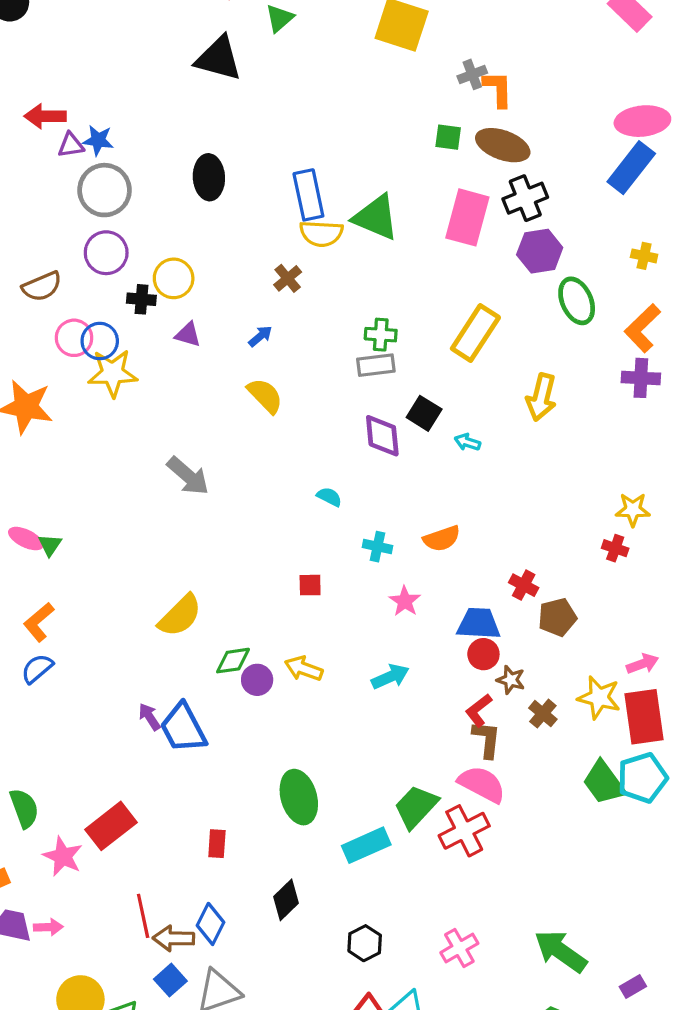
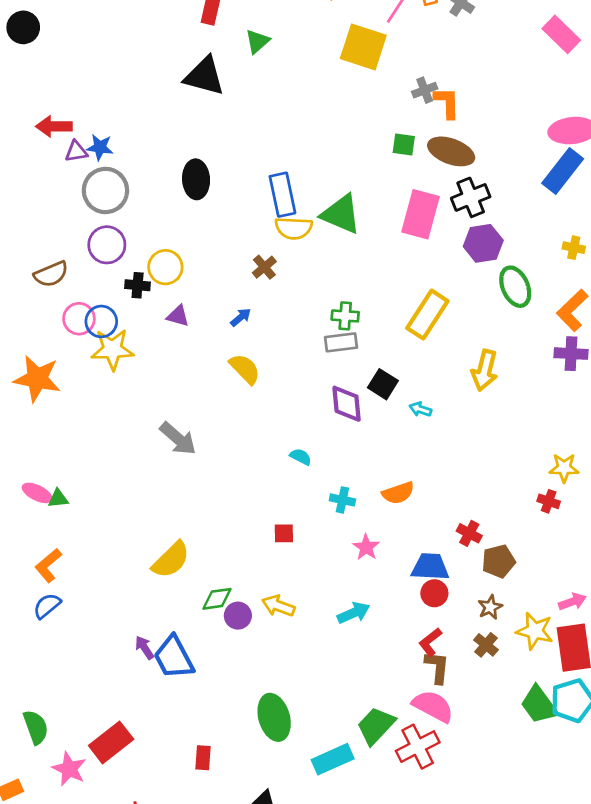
green triangle: (50, 545) -> (58, 499), turned 50
brown star: (511, 680) -> (490, 607), moved, turned 30

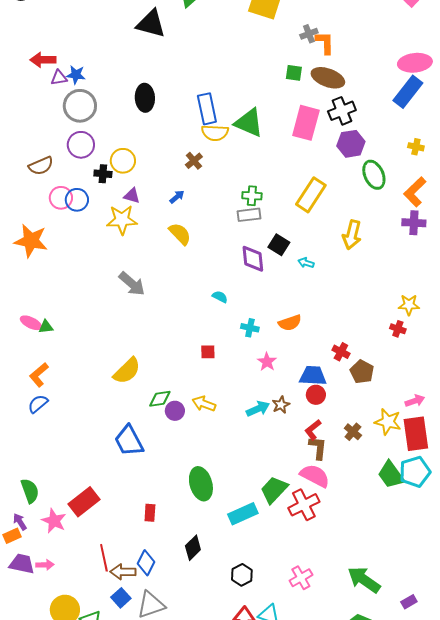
yellow star: (112, 349) -> (122, 220), moved
brown pentagon: (499, 561) -> (362, 372), turned -30
brown star: (490, 607) -> (281, 405), moved
purple arrow: (144, 648) -> (20, 522), moved

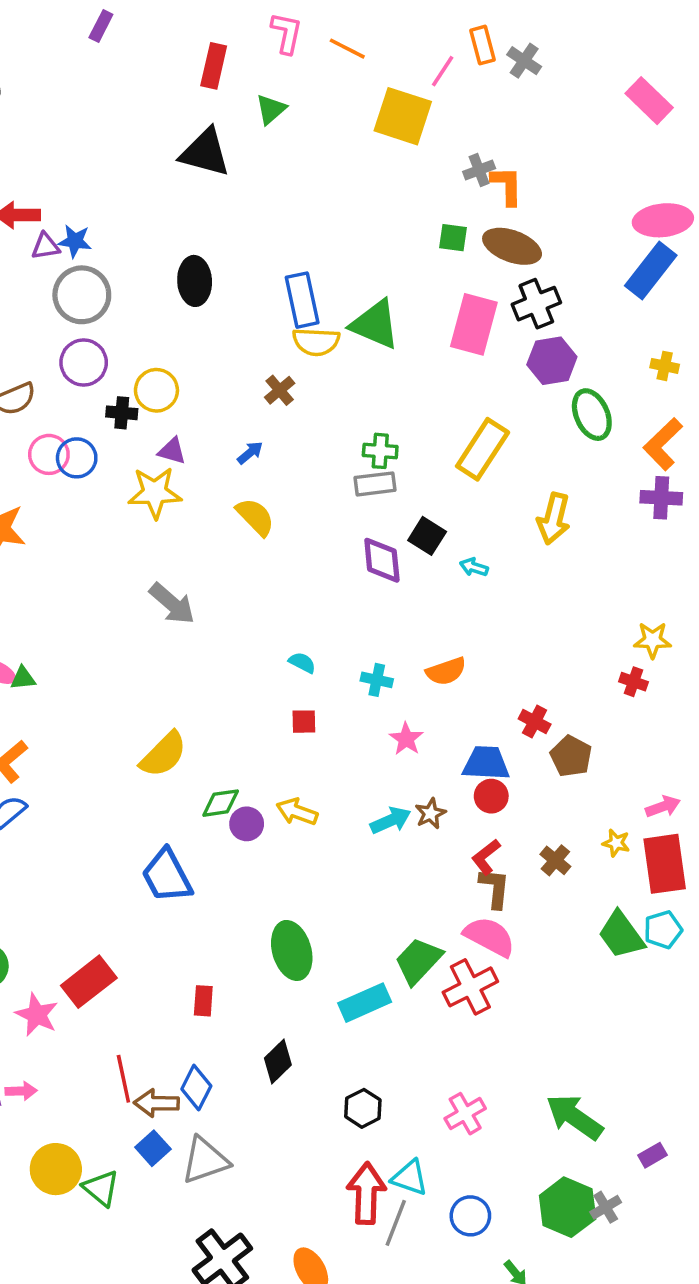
cyan semicircle: (220, 297) -> (302, 663), moved
yellow star: (388, 422) -> (616, 843), size x0.6
cyan pentagon: (415, 472) -> (663, 930), size x0.7

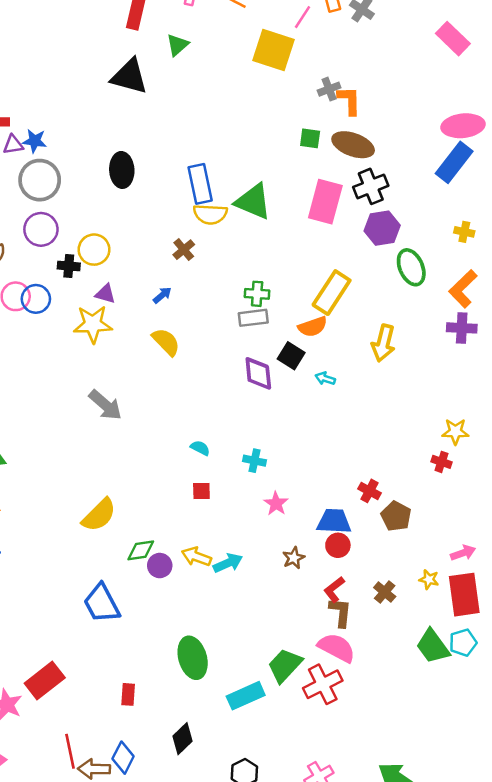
orange semicircle: (446, 671) -> (313, 327), moved
cyan arrow: (391, 820) -> (228, 563), moved

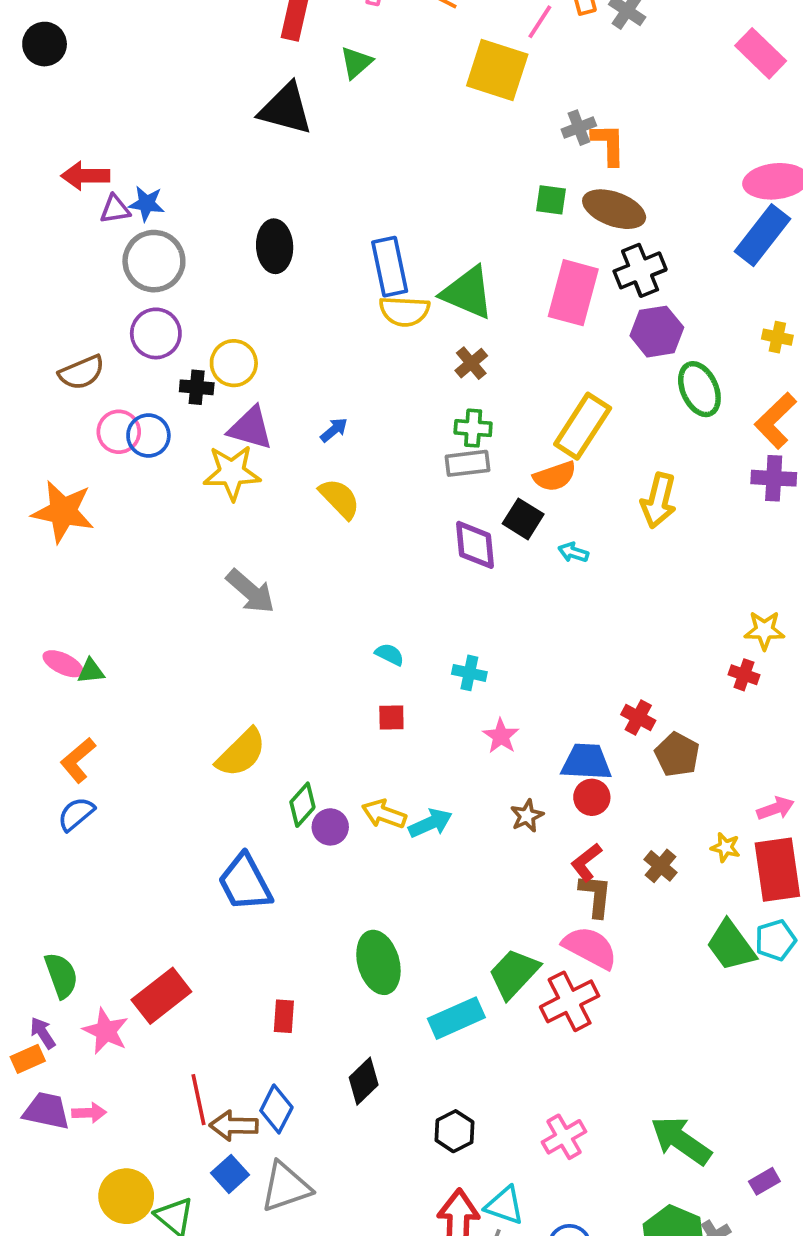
brown cross: (184, 250) -> (471, 363), moved
purple triangle: (105, 294) -> (250, 428), size x1.5
green diamond: (141, 550) -> (302, 805), turned -40

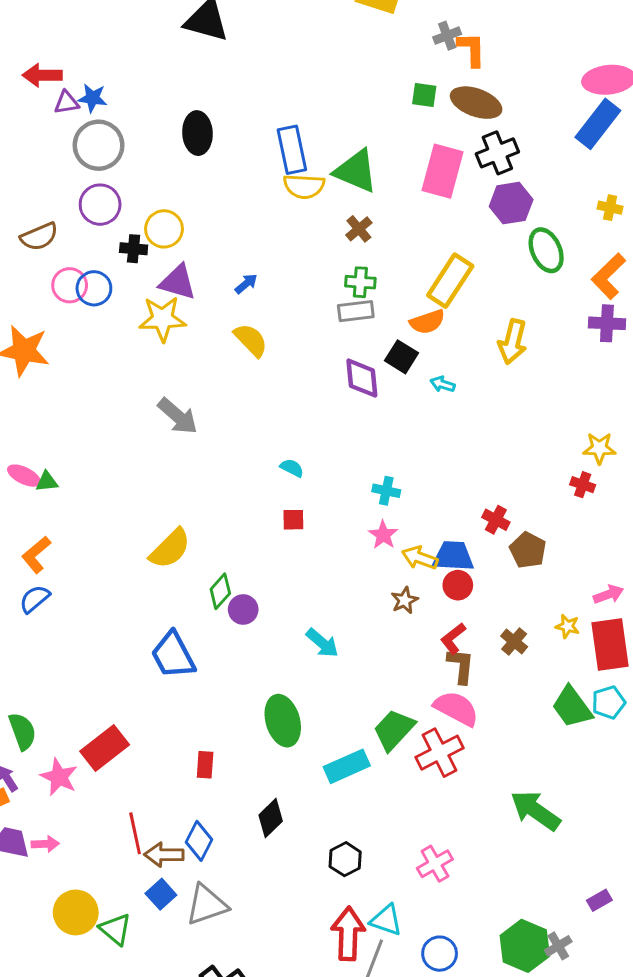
cyan cross: (469, 673) -> (386, 491), moved
yellow arrow: (384, 814) -> (420, 558), moved
cyan arrow: (430, 823) -> (322, 643), moved, turned 64
green arrow: (681, 1141) -> (535, 810), moved

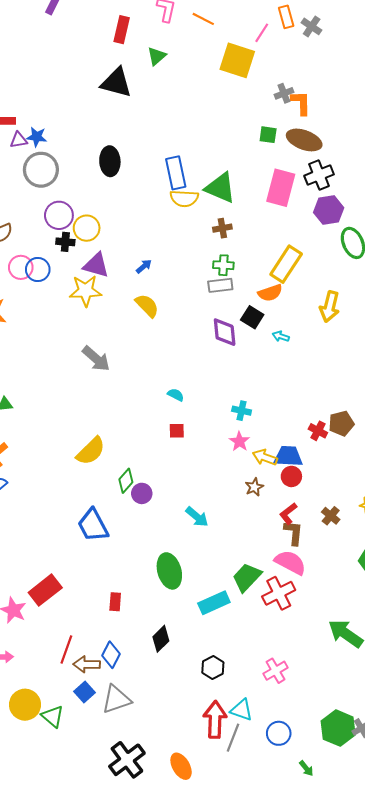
purple circle: (100, 205) -> (59, 215), moved
brown cross: (359, 229) -> (222, 228), turned 30
brown pentagon: (528, 550) -> (341, 423), moved, turned 30
red line: (135, 833) -> (66, 649), turned 32

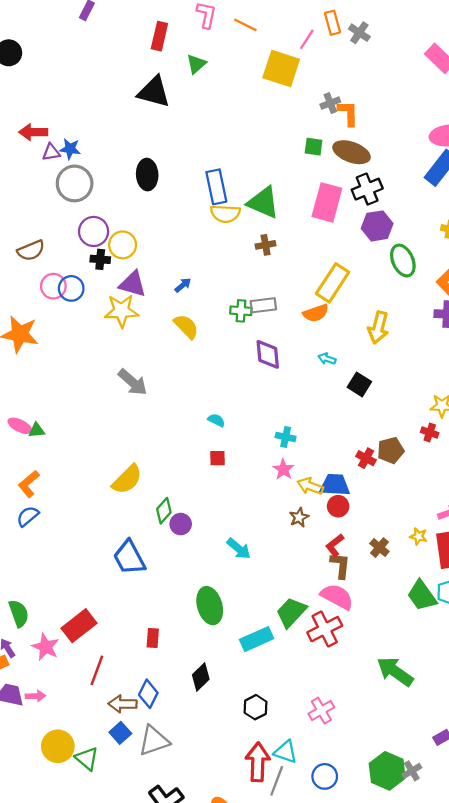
green cross: (223, 265) -> (241, 311), moved
black square: (252, 317) -> (359, 384), moved
red line: (66, 649) -> (97, 670), moved

